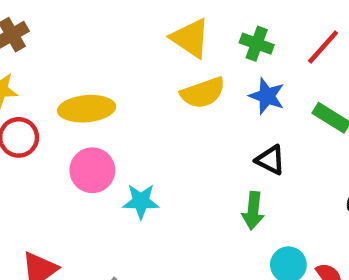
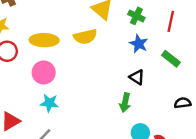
red line: (323, 47) -> (171, 21), turned -36
yellow semicircle: (203, 93) -> (85, 37), moved
cyan star: (141, 201) -> (49, 103), moved

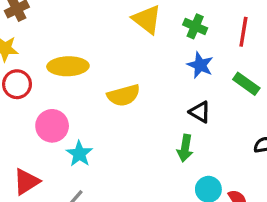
yellow semicircle: (85, 37) -> (124, 95), moved
pink circle: (44, 73) -> (52, 126), moved
cyan star: (49, 103) -> (79, 154), turned 30

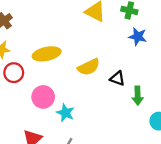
black triangle: (200, 112) -> (117, 78), moved

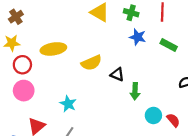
pink circle: (43, 97) -> (24, 91), moved

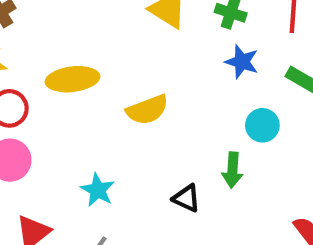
black triangle: (117, 74) -> (186, 198), moved
cyan circle: (153, 115) -> (262, 125), moved

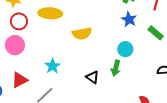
cyan circle: (262, 125) -> (125, 49), moved

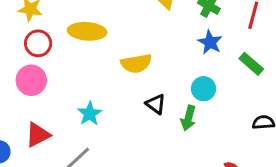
black triangle: (92, 77) -> (156, 104), moved

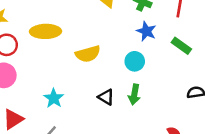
cyan circle: (204, 89) -> (135, 61), moved
black triangle: (156, 104) -> (106, 97), moved

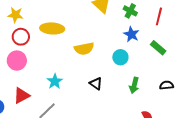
green arrow: (134, 95) -> (134, 85), moved

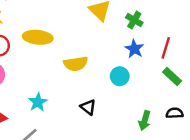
red line: (159, 16) -> (166, 48), moved
green rectangle: (158, 48) -> (172, 76), moved
green arrow: (134, 85) -> (145, 120), moved

